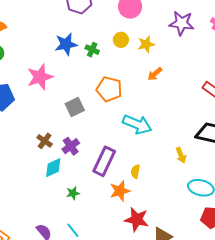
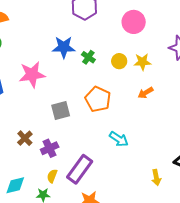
yellow circle: (121, 40) -> (119, 61), moved
cyan arrow: (137, 124) -> (119, 139), size x0.7
cyan diamond: (53, 168) -> (15, 185), moved
yellow semicircle: (135, 171) -> (52, 176), moved

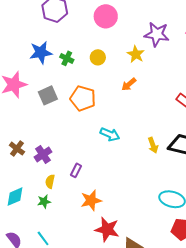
yellow star: (142, 62) -> (136, 54), moved, turned -30
gray square: (61, 111) -> (48, 95), moved
purple rectangle: (80, 169) -> (76, 170), size x0.5
yellow arrow: (156, 177) -> (153, 145), moved

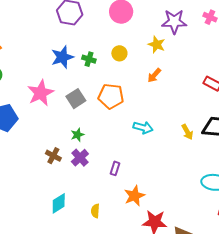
yellow semicircle: (50, 181) -> (95, 211), moved
green star: (44, 201) -> (77, 135), moved

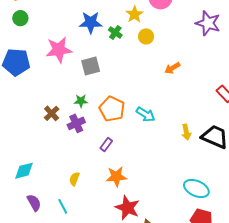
yellow star: (157, 45) -> (134, 14), moved
orange pentagon: (111, 96) -> (112, 109), moved
cyan diamond: (59, 203) -> (24, 171), moved

